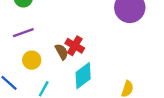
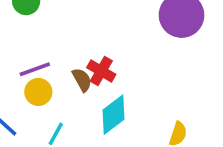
purple line: (23, 33) -> (35, 69), moved

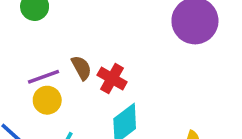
brown semicircle: (82, 80) -> (81, 68), moved

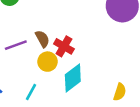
yellow circle: (47, 100) -> (47, 62), moved

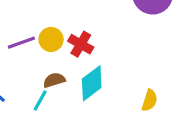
brown semicircle: (42, 39) -> (54, 80), moved, turned -78
yellow circle: (47, 62) -> (51, 39), moved

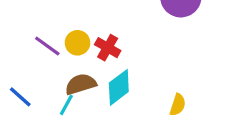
purple line: (21, 43) -> (47, 46), turned 56
brown semicircle: (54, 80) -> (81, 84), size x1.4

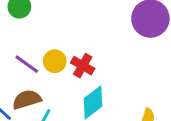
brown semicircle: (81, 84) -> (27, 99), moved

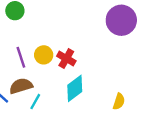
purple line: (27, 64) -> (21, 57), turned 36

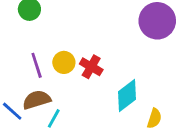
cyan diamond: (75, 88) -> (127, 95), moved

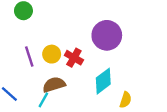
purple circle: (157, 21) -> (107, 35), moved
brown semicircle: (37, 100) -> (54, 85), moved

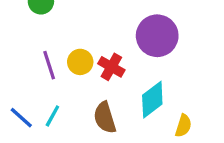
brown semicircle: (54, 85) -> (105, 118), moved, turned -90
cyan line: (43, 100) -> (52, 116), moved

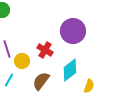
yellow circle: (80, 62) -> (22, 61), moved
brown semicircle: (105, 118) -> (41, 81), turned 54

